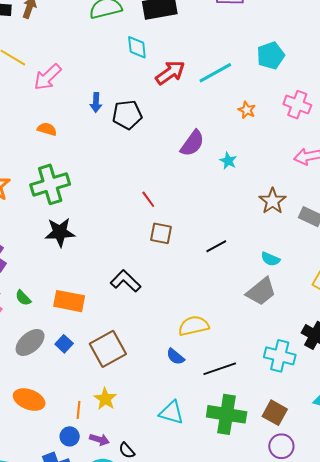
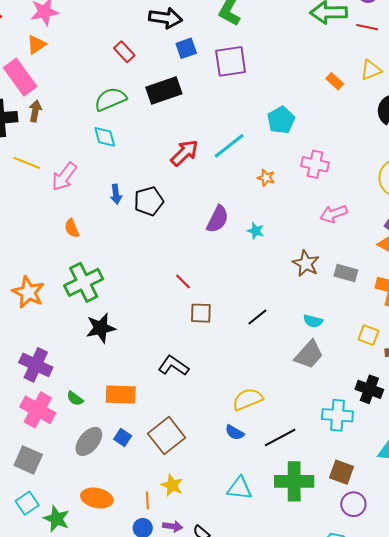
cyan diamond: (137, 47) -> (105, 137), moved
orange semicircle: (47, 129) -> (72, 228), turned -120

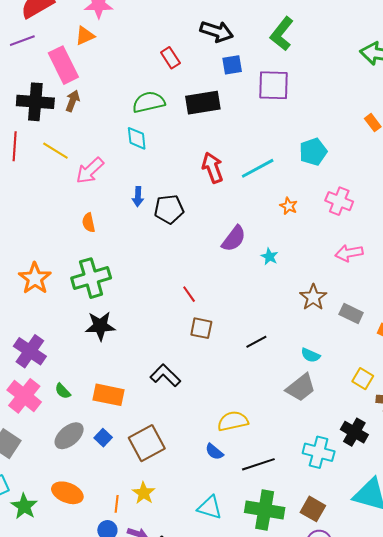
red arrow: (185, 153) -> (213, 168), turned -76

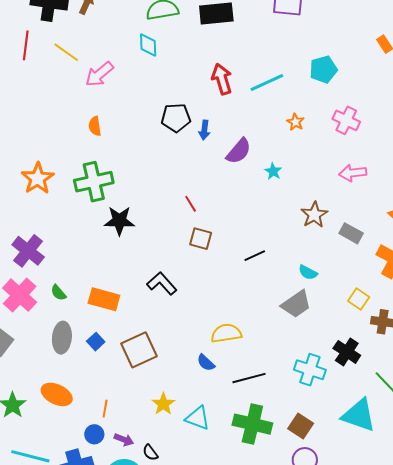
blue arrow: (138, 197) -> (204, 130), moved
black star: (100, 326) -> (119, 221), moved
gray ellipse: (69, 436) -> (62, 338), turned -48
yellow star: (144, 493) -> (163, 404), moved

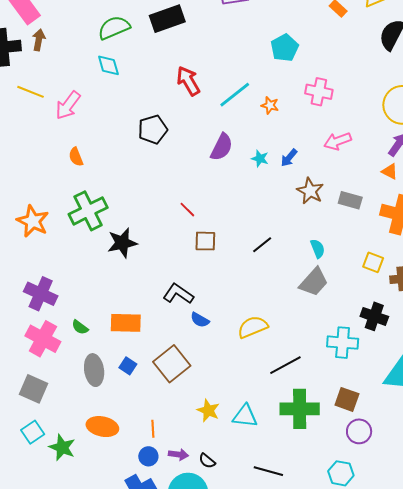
cyan line: (267, 83) -> (235, 95), moved
blue arrow: (204, 130) -> (289, 158), moved, turned 48
cyan semicircle: (308, 272) -> (318, 249), turned -126
blue semicircle: (206, 363) -> (200, 320), moved

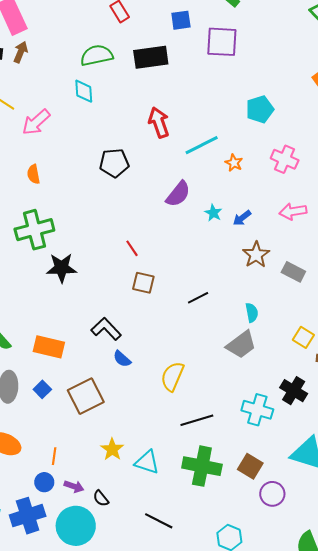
yellow semicircle: (253, 327) -> (172, 376), turned -56
purple circle: (359, 431) -> (272, 494), moved

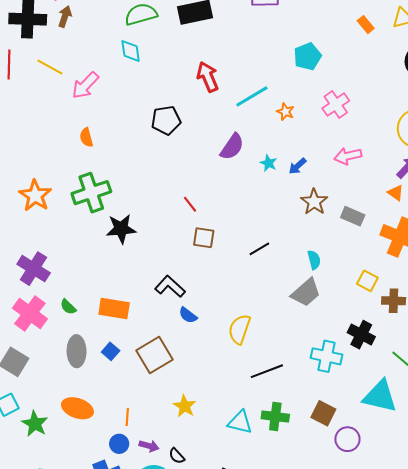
pink cross: (285, 159) -> (336, 105), turned 36
cyan triangle: (147, 462) -> (240, 422), moved
green cross: (202, 466) -> (275, 417), size x0.7

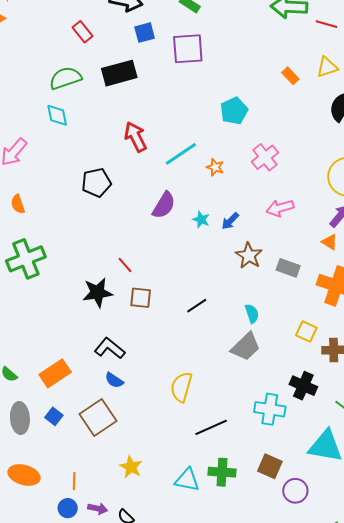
black star: (121, 229) -> (98, 293), moved
orange rectangle: (114, 309) -> (55, 373), turned -40
blue semicircle: (188, 315) -> (114, 380), moved

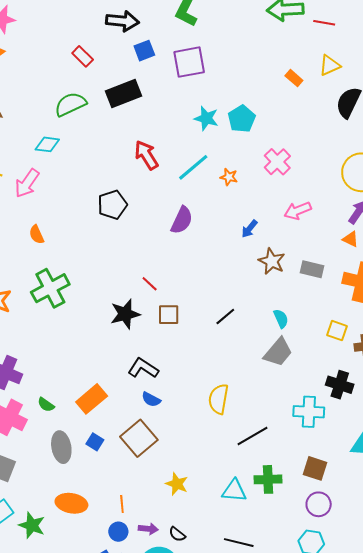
cyan diamond: (57, 115) -> (47, 144), moved, turned -65
cyan star: (201, 220) -> (206, 118), moved, size x1.4
purple circle: (295, 491) -> (319, 504), moved

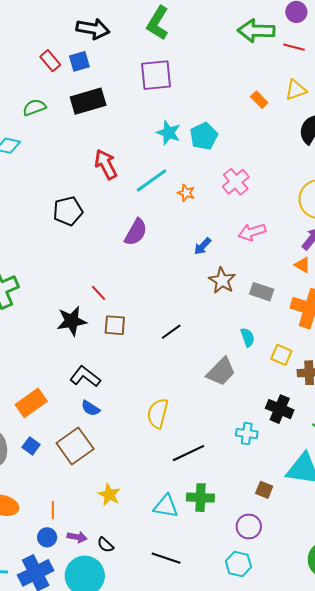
blue square: (144, 51) -> (79, 61), moved
green semicircle: (70, 104) -> (34, 107), size x0.7
cyan semicircle: (281, 319) -> (248, 337), moved
cyan cross: (309, 412) -> (247, 433), size x0.7
brown square: (315, 468) -> (264, 490), moved, size x0.7

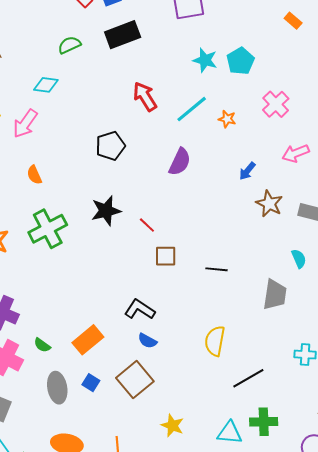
black star: (72, 321) -> (106, 211), moved
black line: (171, 332) -> (217, 269), moved, turned 45
gray trapezoid: (221, 372) -> (275, 295), turned -32

